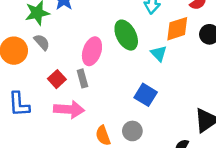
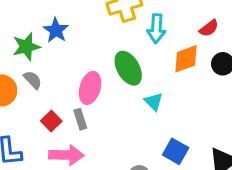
cyan triangle: (159, 53) -> (154, 102), moved
blue square: (146, 95) -> (176, 151), moved

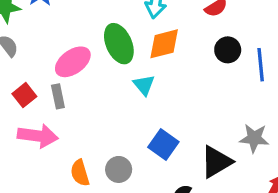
orange diamond: (186, 59) -> (164, 44), moved
pink ellipse: (90, 88) -> (73, 62), turned 32

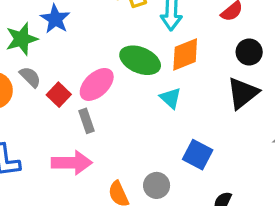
green ellipse: (119, 44) -> (140, 60), turned -36
red square: (24, 95) -> (59, 95), moved
black triangle: (216, 162) -> (243, 93), moved

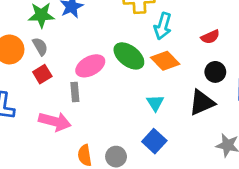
orange diamond: (185, 54) -> (165, 61), turned 52
red square: (59, 95) -> (42, 74), moved
cyan triangle: (171, 98) -> (155, 103), moved

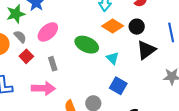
green ellipse: (129, 56) -> (87, 45), moved
pink ellipse: (90, 66) -> (48, 32), moved
black circle: (215, 72) -> (137, 27), moved

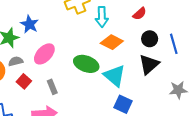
black circle: (137, 27) -> (150, 39), moved
gray semicircle: (20, 37) -> (16, 61), turned -56
cyan triangle: (113, 58) -> (115, 76), size x1.6

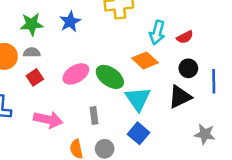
cyan arrow: (102, 17) -> (157, 32), moved
blue star: (29, 24) -> (70, 22), moved
pink ellipse: (44, 54) -> (76, 74), moved
gray rectangle: (52, 87) -> (94, 115), moved

